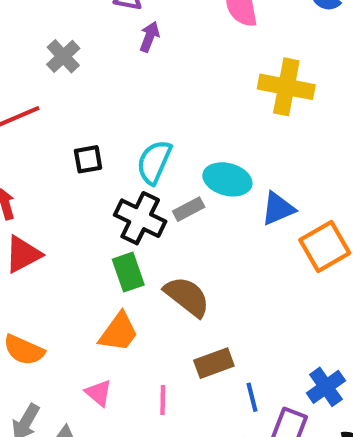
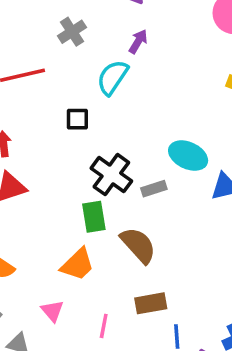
purple arrow: (149, 37) -> (138, 41), moved
cyan semicircle: (154, 162) -> (113, 77), moved
gray rectangle: (189, 209) -> (154, 189), moved

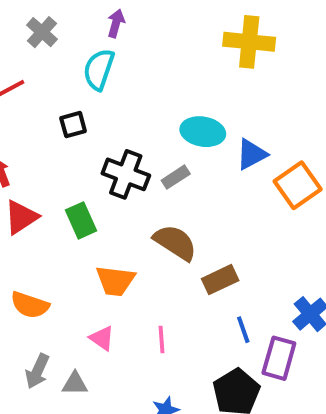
green rectangle: (94, 217) -> (81, 220), moved
orange trapezoid: (77, 264) -> (115, 281), turned 66
brown rectangle: (151, 303) -> (220, 280), moved

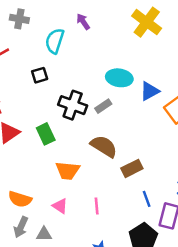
purple arrow: (116, 23) -> (83, 22), moved, turned -49
gray cross: (42, 32) -> (19, 19), turned -30
yellow cross: (249, 42) -> (147, 22), turned 32
orange semicircle: (30, 305) -> (20, 199), moved

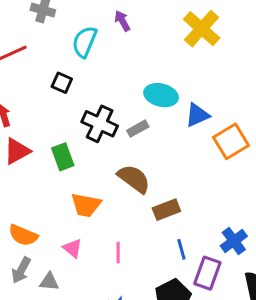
black square: (40, 75) -> (62, 83), turned 35

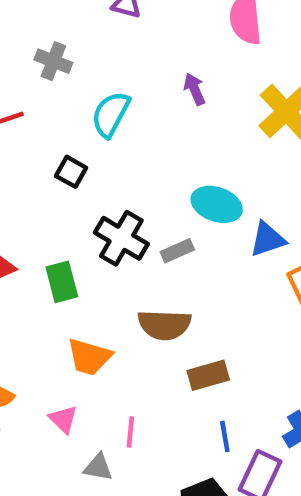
purple arrow: (122, 21) -> (194, 89), moved
brown semicircle: (134, 179) -> (164, 325), turned 140
gray triangle: (49, 282) -> (98, 467), moved

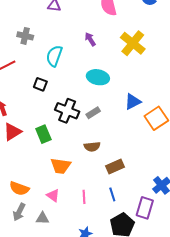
cyan ellipse: (217, 204) -> (98, 77), moved
brown semicircle: (164, 325) -> (92, 147), size x0.7
blue line: (225, 436) -> (112, 194), moved
gray triangle: (98, 467) -> (42, 218), moved

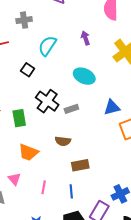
gray cross: (25, 36) -> (24, 20), turned -35

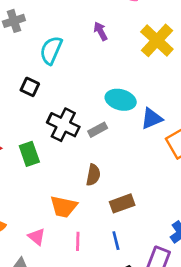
cyan ellipse: (84, 76) -> (121, 100), moved
brown semicircle: (63, 141) -> (93, 175), turned -77
orange trapezoid: (28, 152) -> (64, 207), moved

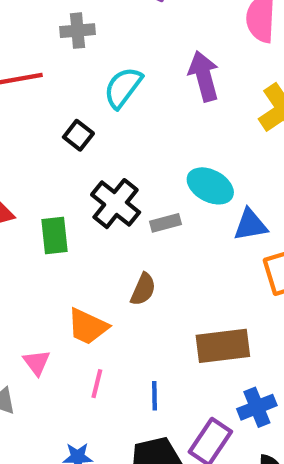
purple arrow: (101, 31) -> (204, 76), size x1.6
brown rectangle: (122, 203) -> (223, 346), moved, size x1.4

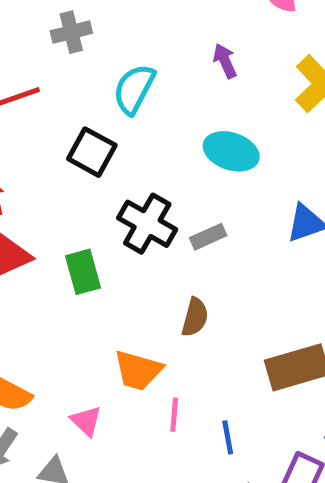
purple arrow: (204, 76) -> (225, 61), size x0.6
black square: (78, 135) -> (92, 152), size x1.4
cyan ellipse: (210, 186) -> (231, 151), moved
pink line: (97, 384) -> (174, 415), moved

